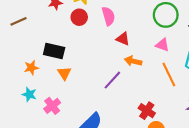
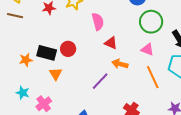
red circle: (79, 17) -> (68, 49), moved
brown line: (18, 21) -> (15, 16), moved, turned 35
orange star: (31, 68) -> (26, 60), moved

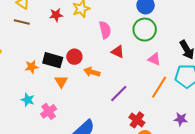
green circle: (151, 22) -> (145, 30), moved
orange arrow: (120, 64) -> (92, 72), moved
orange line: (153, 77) -> (159, 87), turned 55
purple line: (100, 81) -> (119, 93), moved

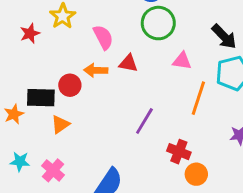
orange arrow: (92, 72) -> (96, 70), moved
orange triangle: (61, 82) -> (60, 124), turned 40

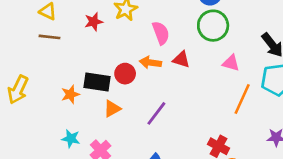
purple line: (144, 121) -> (156, 113), moved

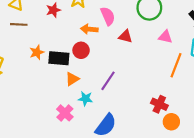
orange arrow: (150, 63) -> (89, 29), moved
orange star: (70, 94) -> (37, 52), moved
cyan star: (71, 139) -> (85, 99), moved

